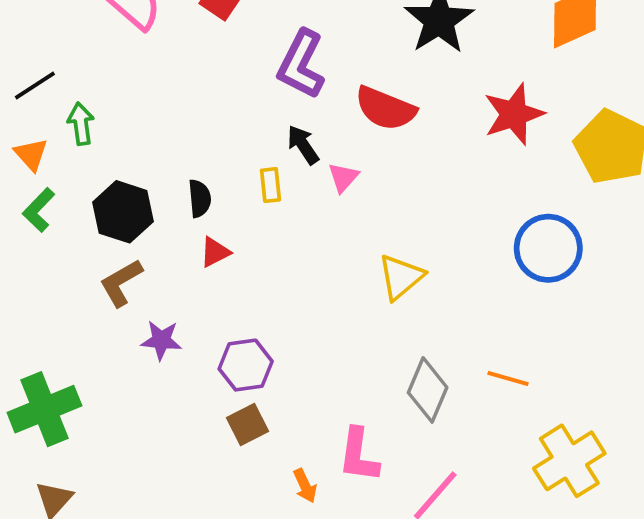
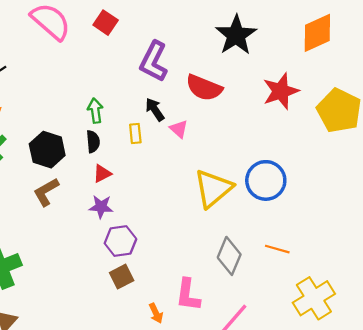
green arrow: (81, 124) -> (95, 111), moved
pink triangle: (343, 177) -> (179, 129), turned -30
blue circle: (548, 248) -> (266, 180), moved
yellow triangle: (401, 277) -> (213, 188), size x1.4
purple star: (161, 340) -> (101, 207), moved

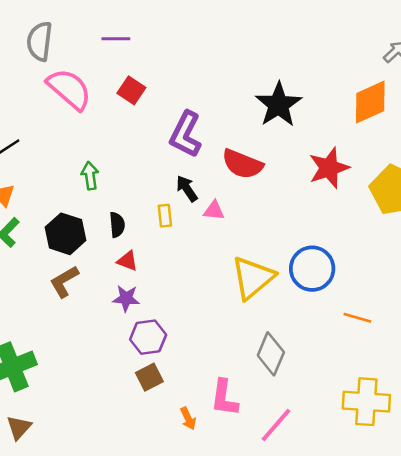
green arrow: (95, 111) -> (90, 176), moved
pink triangle: (179, 129) -> (214, 211), turned -36
red triangle: (102, 174) -> (127, 261), turned 48
orange line: (277, 249) -> (357, 318), moved
yellow cross: (314, 298) -> (366, 402), turned 36

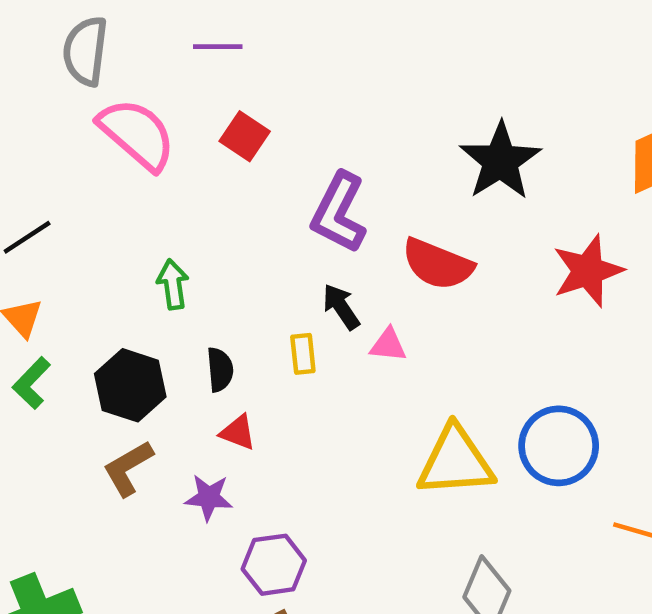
yellow triangle: (253, 278) -> (455, 462), turned 36
purple star: (126, 298) -> (209, 497), moved

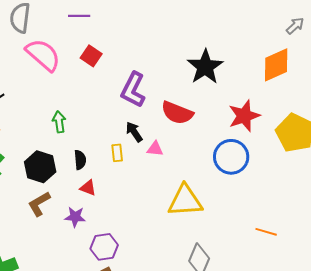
blue circle: (559, 446) -> (231, 157), moved

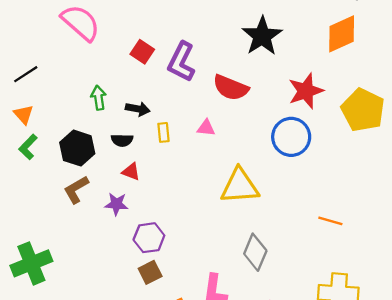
red square: (91, 56) -> (142, 52), moved
black arrow: (134, 132) -> (138, 109), moved, turned 135
black semicircle: (80, 160) -> (122, 140), turned 96

